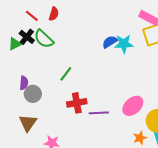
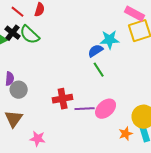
blue semicircle: (110, 42) -> (96, 51), moved
green line: (66, 74) -> (99, 70), moved, turned -70
pink ellipse: (133, 106) -> (106, 109), moved

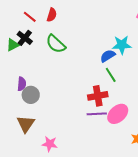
green semicircle: (30, 35) -> (56, 44), moved
red cross: (63, 99) -> (98, 96), moved

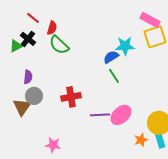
red semicircle: (52, 15) -> (52, 28), moved
purple semicircle: (22, 84) -> (28, 77), moved
red cross: (98, 96) -> (71, 97), moved
brown triangle: (26, 124) -> (22, 107), moved

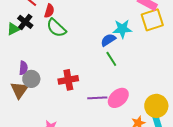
purple semicircle: (28, 77) -> (23, 68), moved

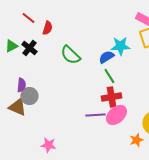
black cross: (25, 22) -> (29, 48), moved
green semicircle: (56, 28) -> (70, 55), moved
red cross: (68, 80) -> (111, 97), moved
brown triangle: (19, 90) -> (17, 107), turned -42

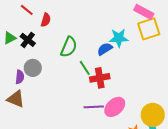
green semicircle: (70, 55) -> (69, 47), turned -110
green line: (109, 76) -> (85, 68), moved
gray circle: (29, 96) -> (33, 68), moved
red cross: (111, 97) -> (100, 78), moved

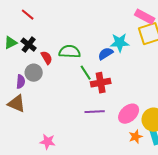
red semicircle: (46, 20) -> (47, 58), moved, turned -48
green semicircle: (69, 47) -> (70, 52), turned -110
pink ellipse: (115, 107) -> (129, 114), moved

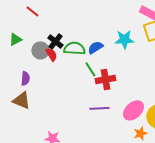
black cross: (29, 45) -> (55, 41), moved
blue semicircle: (106, 54) -> (95, 47), moved
gray circle: (34, 73) -> (40, 50), moved

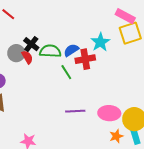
cyan star: (124, 39) -> (100, 42), turned -30
red cross: (105, 79) -> (85, 59), moved
pink ellipse: (133, 110) -> (109, 113), turned 45

